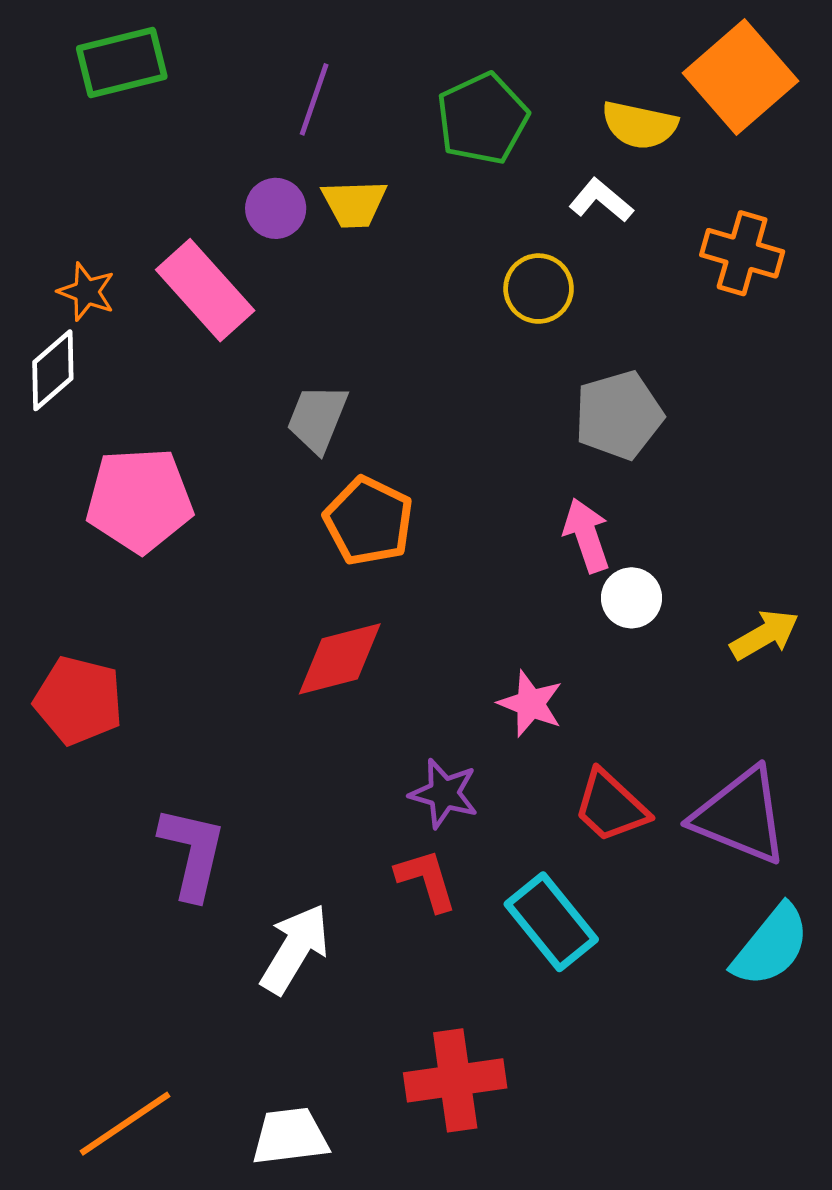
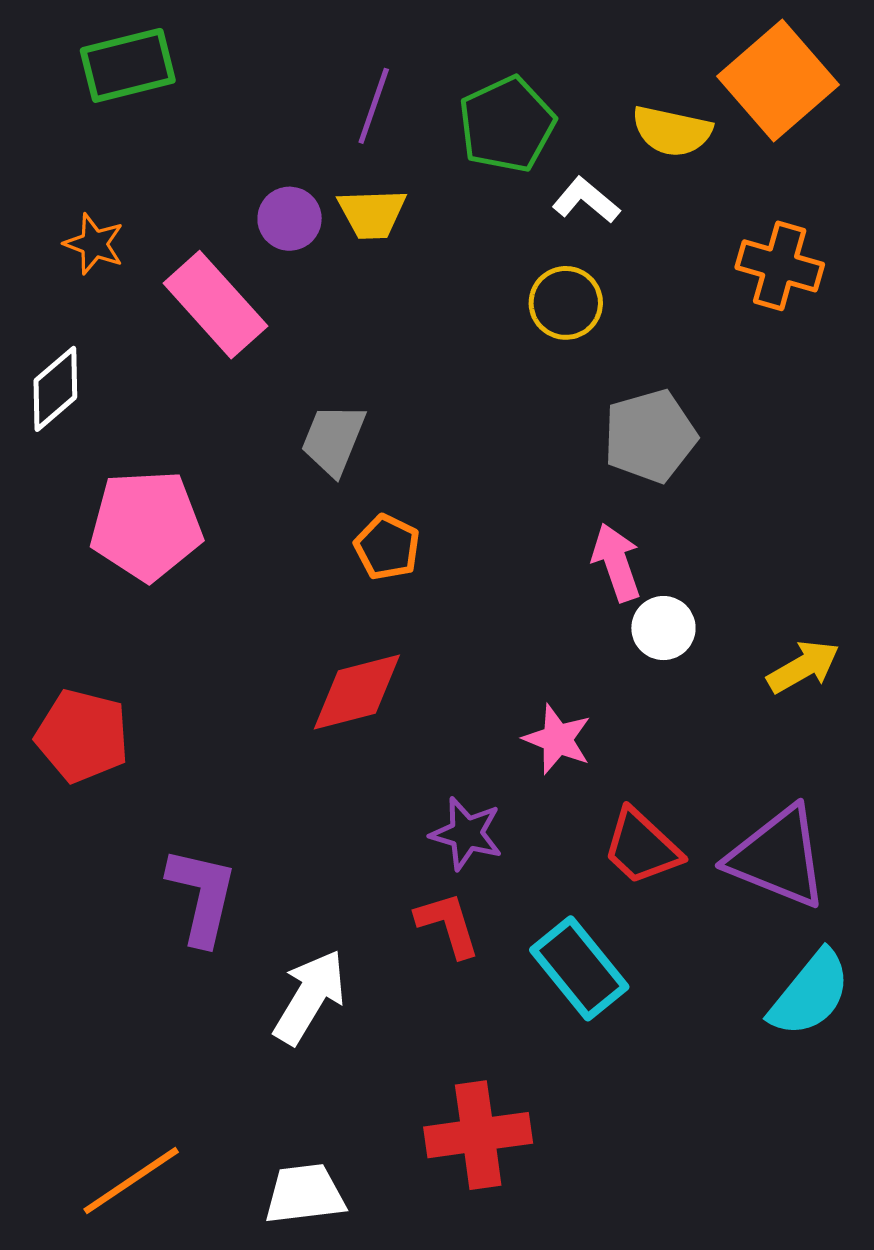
purple line: (314, 99) -> (374, 106), moved
white L-shape: (601, 200) -> (586, 200), moved
orange star: (87, 292) -> (94, 244), moved
orange pentagon: (369, 521) -> (387, 547), size x0.7

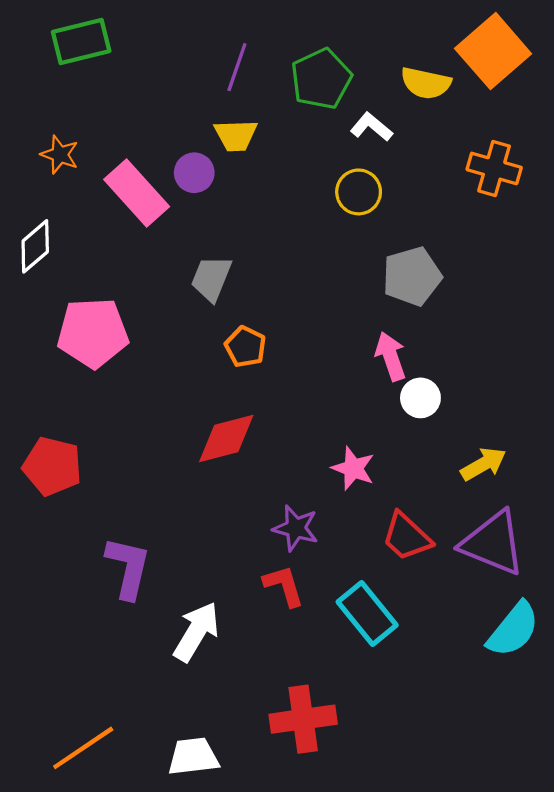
purple circle: (290, 219) -> (194, 173), moved
yellow arrow: (803, 667) -> (483, 464), moved

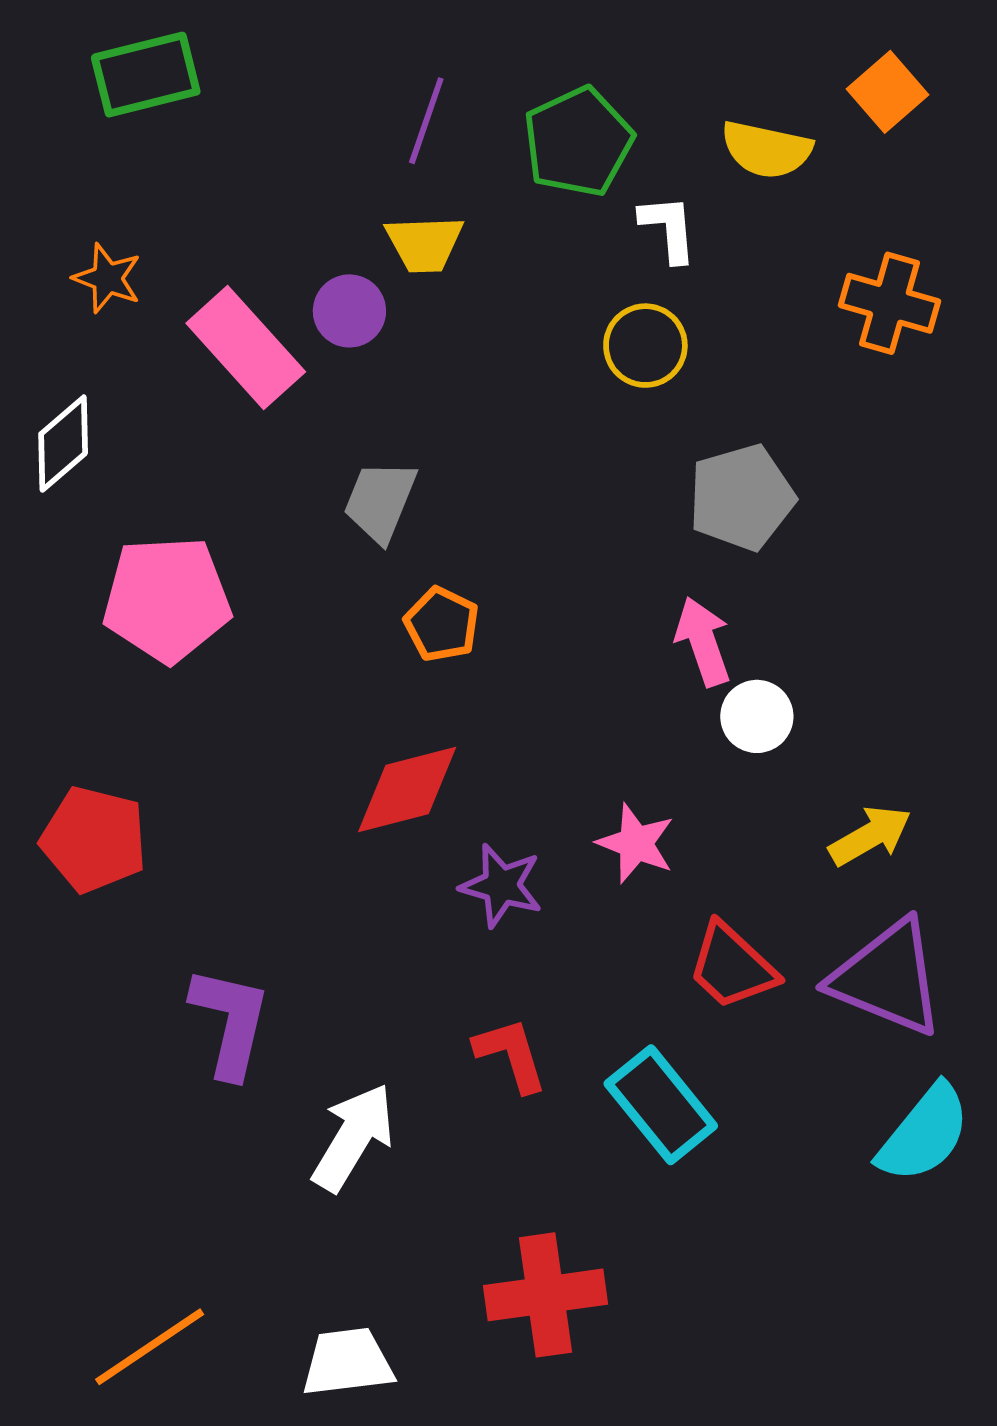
orange square: (493, 51) -> (888, 92), size x0.6
white L-shape: (371, 127) -> (668, 228), turned 45
purple star: (296, 528) -> (501, 886), moved

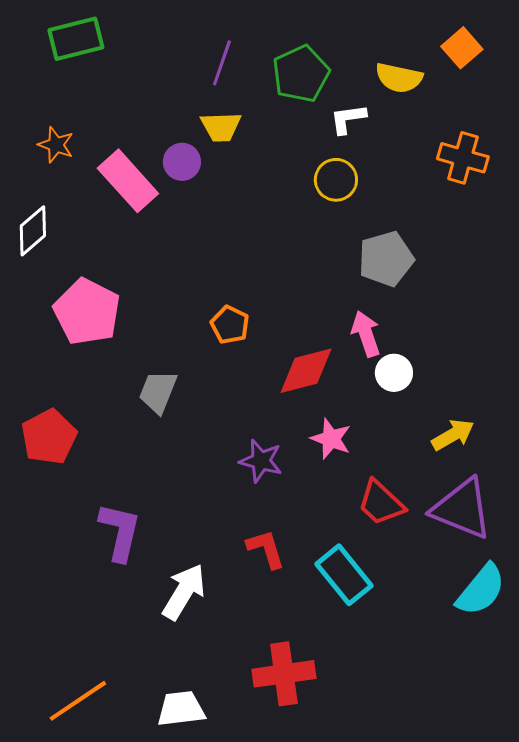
white L-shape: (668, 228) -> (348, 119), turned -93
gray trapezoid: (380, 501) -> (158, 392), moved
pink pentagon: (167, 599) -> (87, 312), turned 30
red diamond: (407, 789) -> (306, 371), moved
red pentagon: (94, 839) -> (49, 437), turned 30

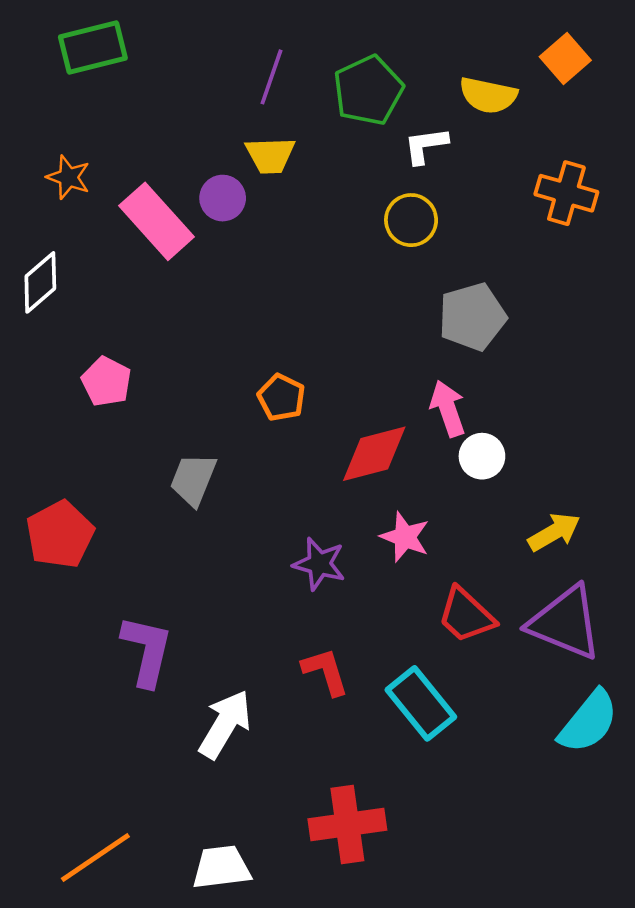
pink pentagon: (87, 312) -> (106, 382), size x0.6

